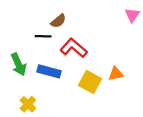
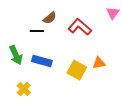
red L-shape: (74, 48) -> (80, 27), moved

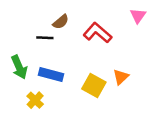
orange triangle: (99, 63) -> (121, 77), turned -32
yellow cross: (24, 89) -> (35, 100), moved

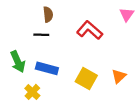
brown semicircle: (61, 22) -> (48, 14), moved, turned -56
orange triangle: (121, 77) -> (119, 76), moved

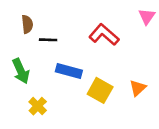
brown semicircle: (48, 14) -> (27, 24), moved
blue rectangle: (47, 68) -> (69, 71), moved

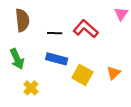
brown semicircle: (27, 24) -> (22, 20), size x1.5
black line: (48, 40) -> (55, 33), moved

